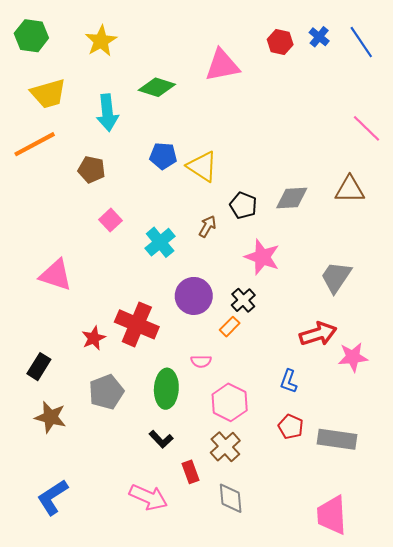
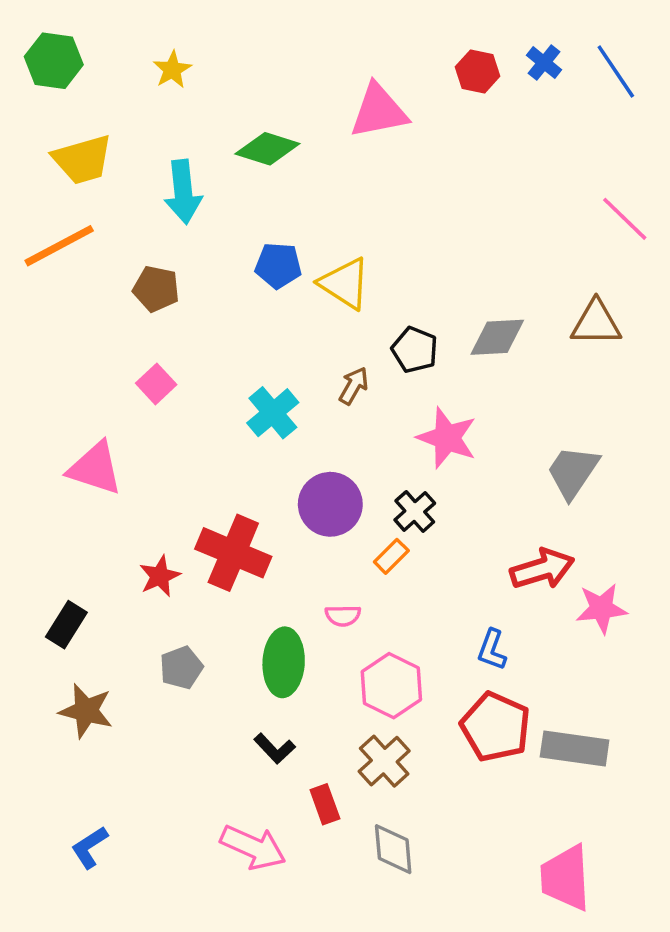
yellow star: (101, 41) -> (172, 70), size x0.7
pink square: (110, 220) -> (156, 384), moved
gray pentagon: (106, 392) -> (181, 668), size x0.7
red pentagon: (291, 427) -> (496, 727), size x1.6
blue L-shape: (53, 497) -> (90, 847), size x0.7

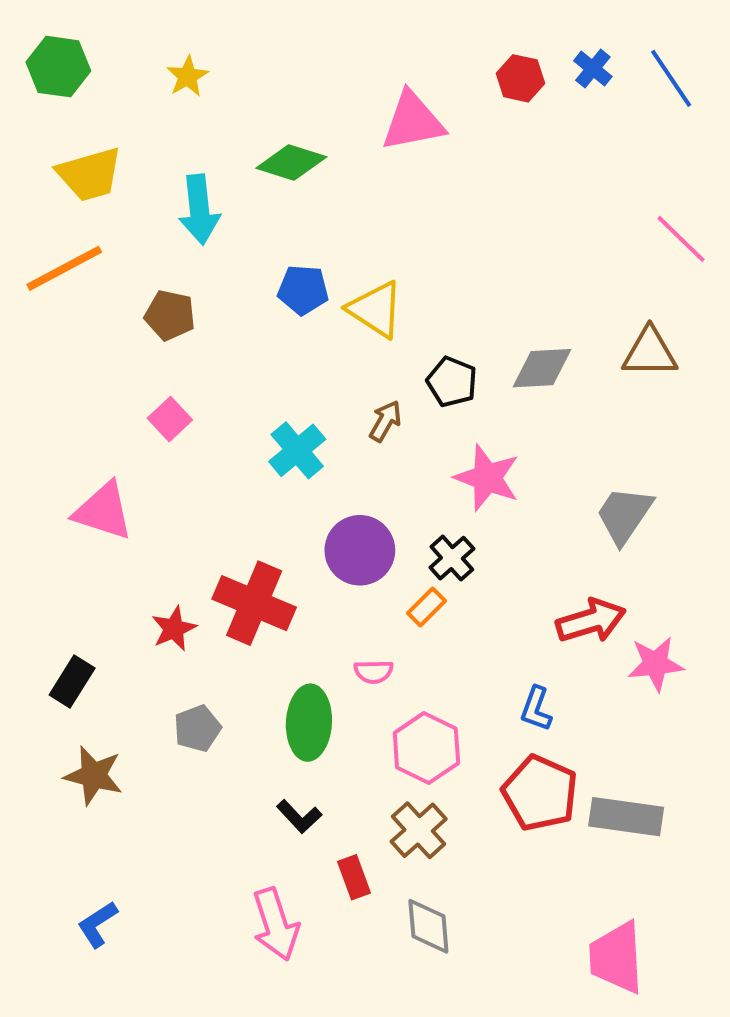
pink arrow: (253, 847) -> (276, 924), turned 48

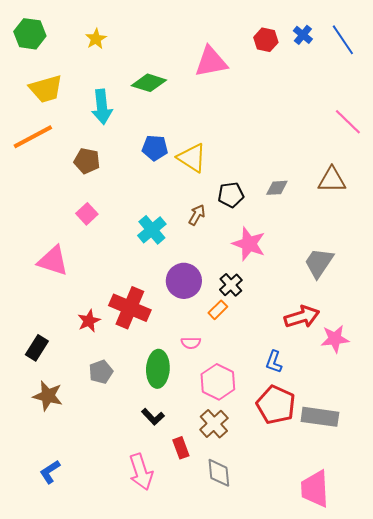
gray diamond: (542, 368) -> (277, 188), size x0.7
black pentagon: (452, 382) -> (231, 195), turned -30

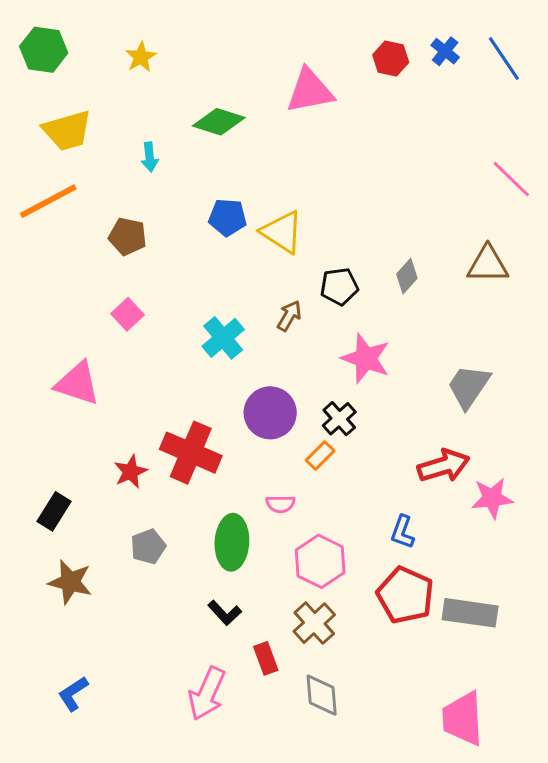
cyan arrow: (102, 107) -> (150, 157), size x0.6
gray diamond: (277, 188) -> (407, 276), turned -45
pink arrow: (141, 472) -> (207, 694), turned 42

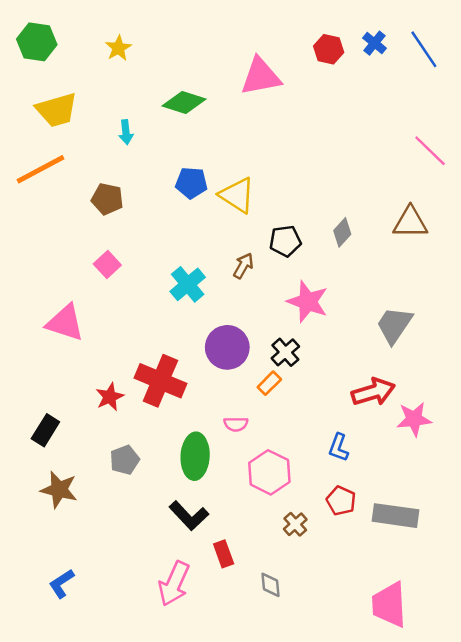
red pentagon: (405, 595) -> (341, 501), size x0.6
black L-shape: (225, 613) -> (189, 516), size x1.4
brown cross: (314, 623) -> (295, 524), moved, size x0.7
gray diamond: (322, 695) -> (271, 585), size x0.7

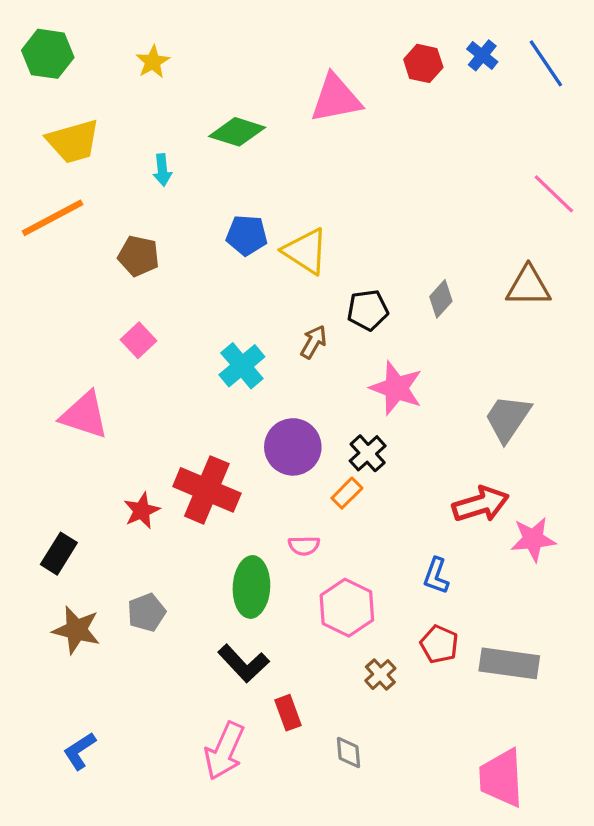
gray pentagon: (125, 460) -> (146, 612), moved

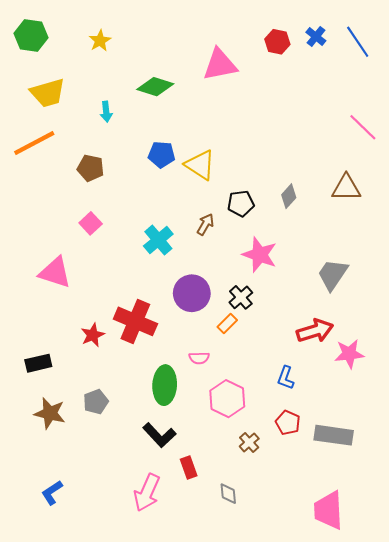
black rectangle: (59, 554) -> (38, 363), turned 45

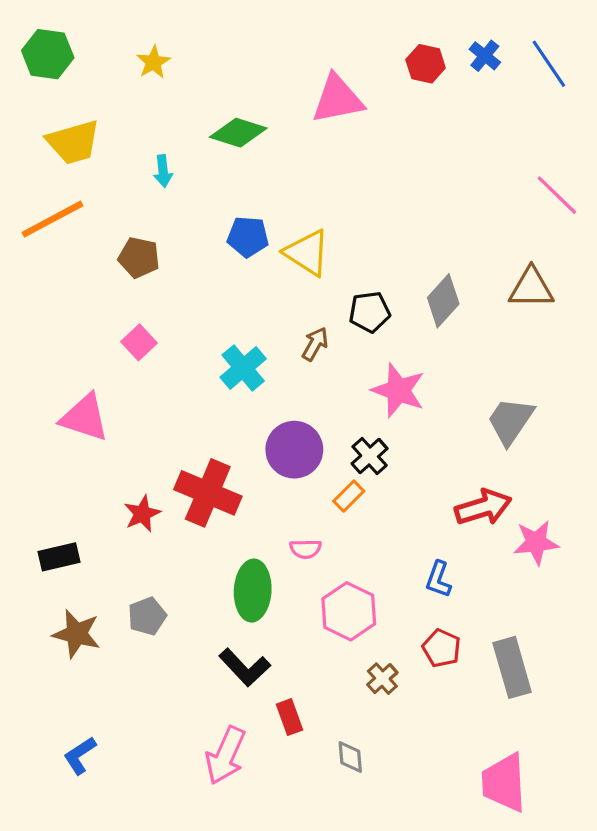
gray diamond: (289, 196) -> (443, 301), size x1.4
gray rectangle: (334, 435) -> (512, 667), turned 66

